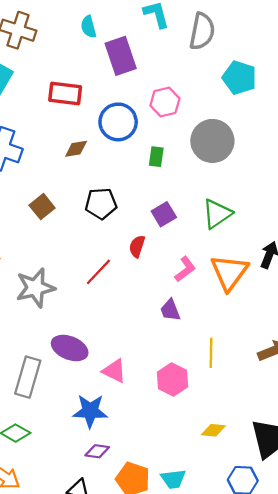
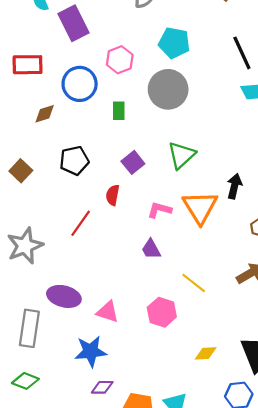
cyan pentagon: (239, 78) -> (174, 43), moved
pink L-shape: (185, 269) -> (159, 210), turned -120
yellow line: (211, 353) -> (194, 283), turned -45

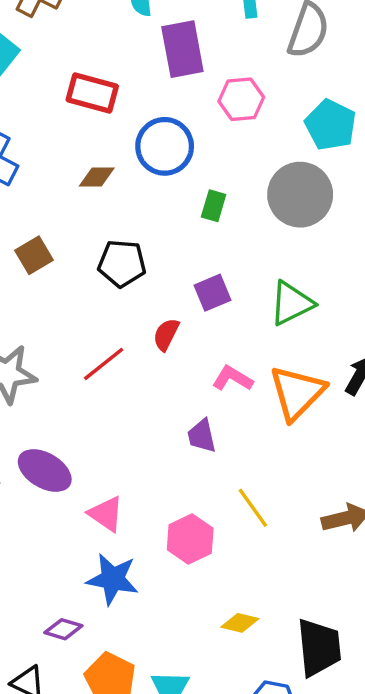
pink hexagon: (120, 60) -> (241, 99), moved
blue star: (91, 351) -> (113, 579), moved

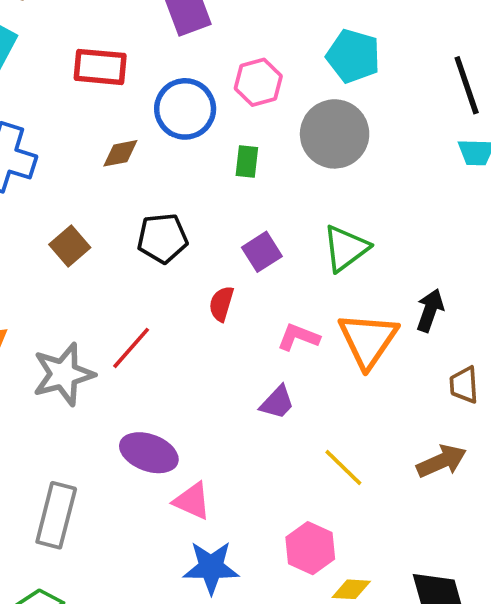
pink hexagon: (241, 99) -> (258, 82), moved
red line: (104, 364) -> (131, 348), moved
purple trapezoid: (202, 436) -> (277, 402), turned -114
purple ellipse: (45, 471) -> (149, 453), moved
pink hexagon: (190, 539) -> (310, 548), moved

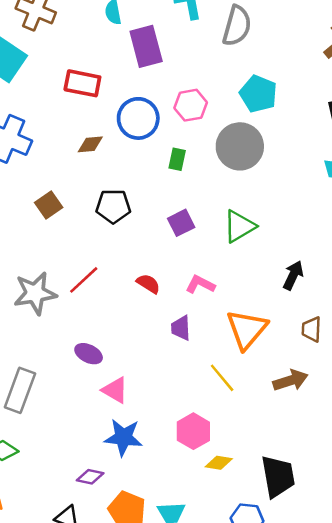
red semicircle: (221, 304) -> (148, 284), moved, turned 100
orange triangle: (368, 340) -> (247, 329), moved
purple trapezoid: (277, 402) -> (181, 328), turned 128
purple ellipse: (149, 453) -> (89, 354), size x0.7

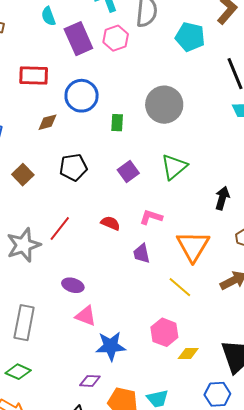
cyan pentagon: (258, 94) -> (190, 37), moved
pink hexagon: (191, 105) -> (116, 38), moved
pink triangle: (115, 390) -> (86, 316), moved

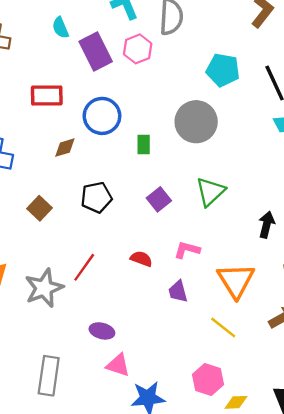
cyan pentagon: (190, 37) -> (223, 70), moved

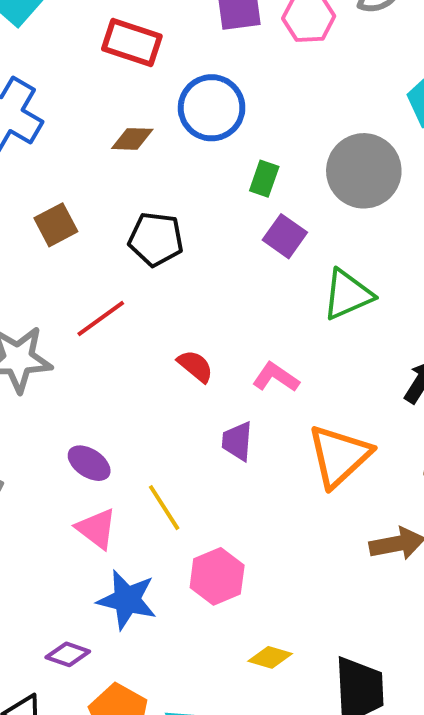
purple square: (159, 199) -> (285, 236), moved, turned -35
red line: (84, 267) -> (101, 318), moved
yellow line: (223, 327) -> (164, 508), moved
pink hexagon: (208, 380) -> (217, 576), moved

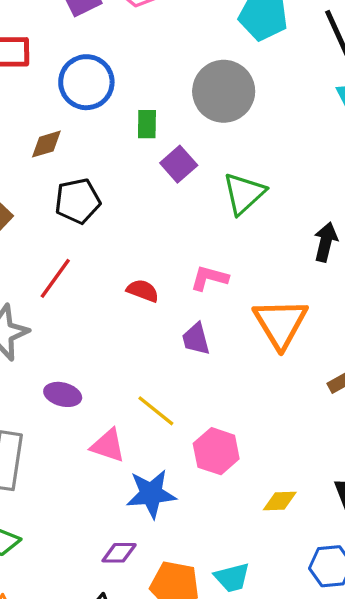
brown diamond: (132, 139) -> (46, 144), moved
purple square: (285, 236) -> (179, 164), turned 32
purple ellipse: (89, 463) -> (63, 394), moved

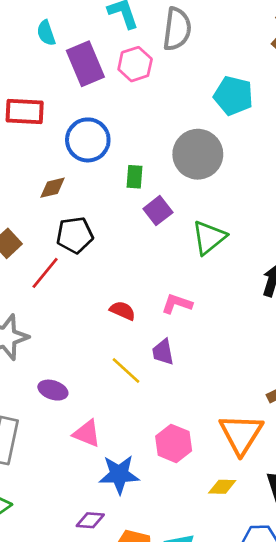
red line: (55, 278) -> (45, 273), moved
orange triangle: (280, 323) -> (241, 434), moved
yellow line: (156, 411) -> (126, 371), moved

